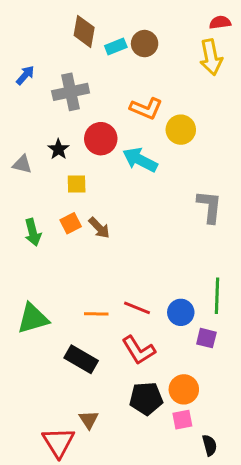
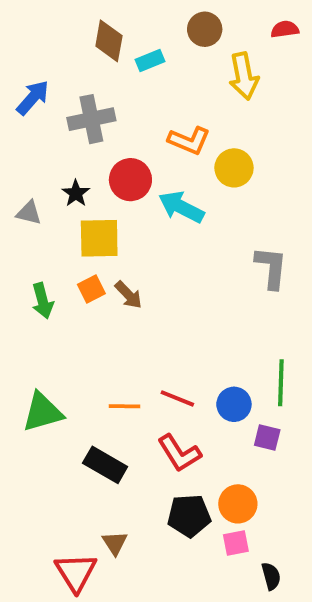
brown circle: (145, 44) -> (205, 29), moved
yellow arrow: (211, 57) -> (244, 76), moved
blue arrow: (25, 75) -> (33, 98), size x1.4
yellow square: (77, 184) -> (99, 238), size x1.6

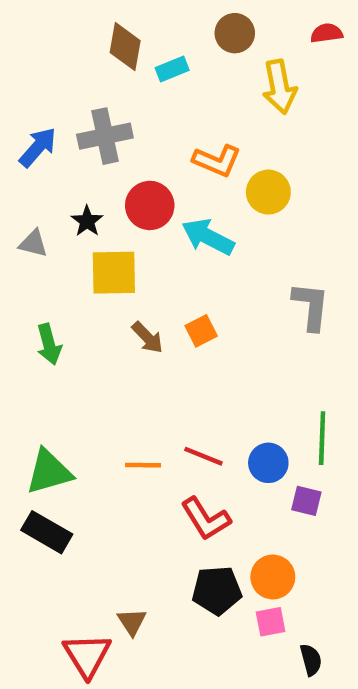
blue arrow: (33, 98) -> (38, 147), moved
orange square: (91, 289) -> (201, 331), moved
black rectangle: (105, 465) -> (47, 532), moved

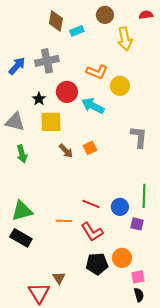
gray triangle: (33, 244) -> (15, 122), moved, size x1.5
orange line: (143, 465) -> (64, 221), moved
pink square: (271, 622) -> (138, 277), moved

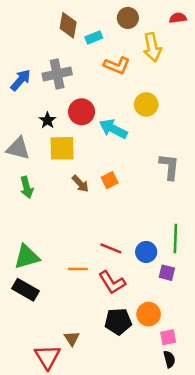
orange L-shape: (97, 72) -> (117, 65), moved

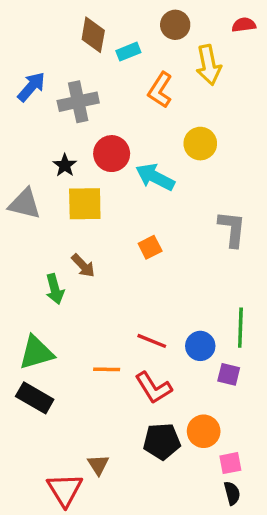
orange L-shape: (117, 65) -> (160, 90), turned 100
blue arrow: (21, 80) -> (31, 87), moved
brown arrow: (80, 184) -> (83, 266), moved
green arrow: (27, 187) -> (55, 289), moved

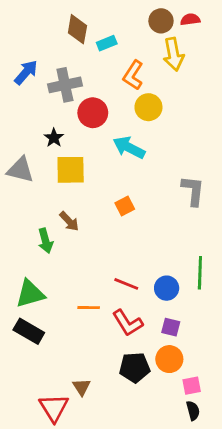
brown circle: (175, 25) -> (161, 21), moved
red semicircle: (244, 25) -> (190, 19), moved
yellow circle: (200, 144) -> (148, 107), moved
red circle: (112, 154) -> (93, 113), moved
purple square: (229, 374) -> (171, 327), moved

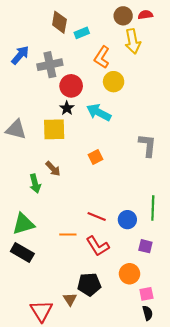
black star: (54, 138) -> (67, 108), moved
purple square: (171, 327) -> (145, 246), moved
black pentagon: (135, 367) -> (89, 284), moved
brown triangle: (82, 387) -> (70, 299), moved

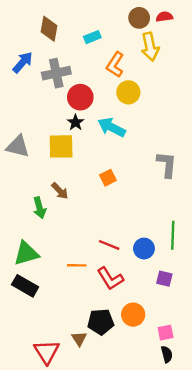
brown diamond: (59, 22) -> (49, 29), moved
orange circle: (129, 274) -> (133, 315), moved

